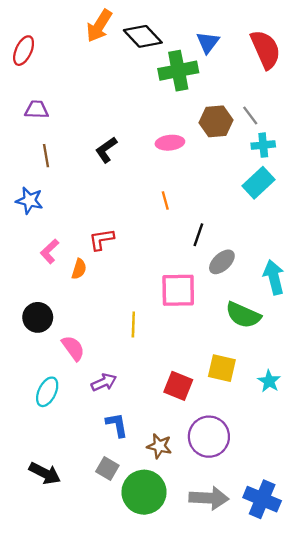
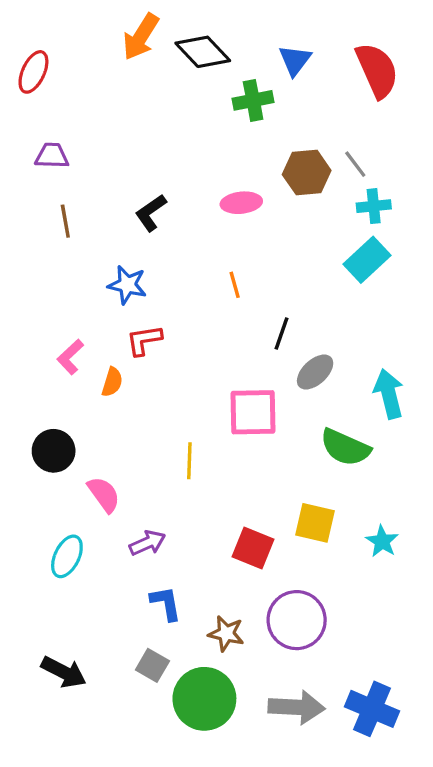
green cross: (178, 71) -> (253, 100), size x0.7
blue star: (29, 201) -> (127, 285), moved

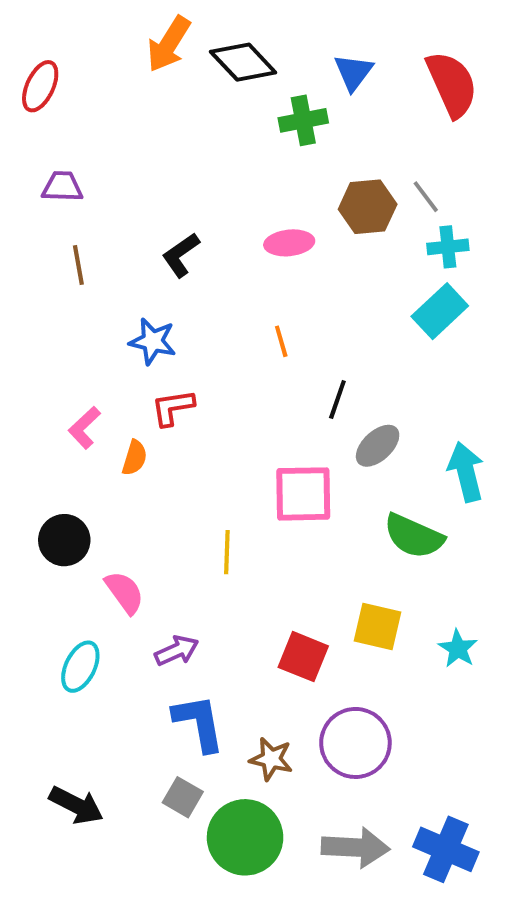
blue L-shape: (166, 603) -> (199, 723), size x1.4

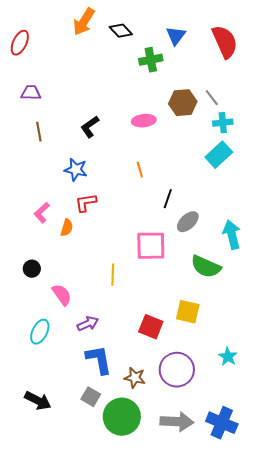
black diamond: (243, 62) -> (121, 31), size x0.7
black circle: (64, 540) -> (32, 269), size x0.7
cyan star: (458, 649) -> (228, 357), moved

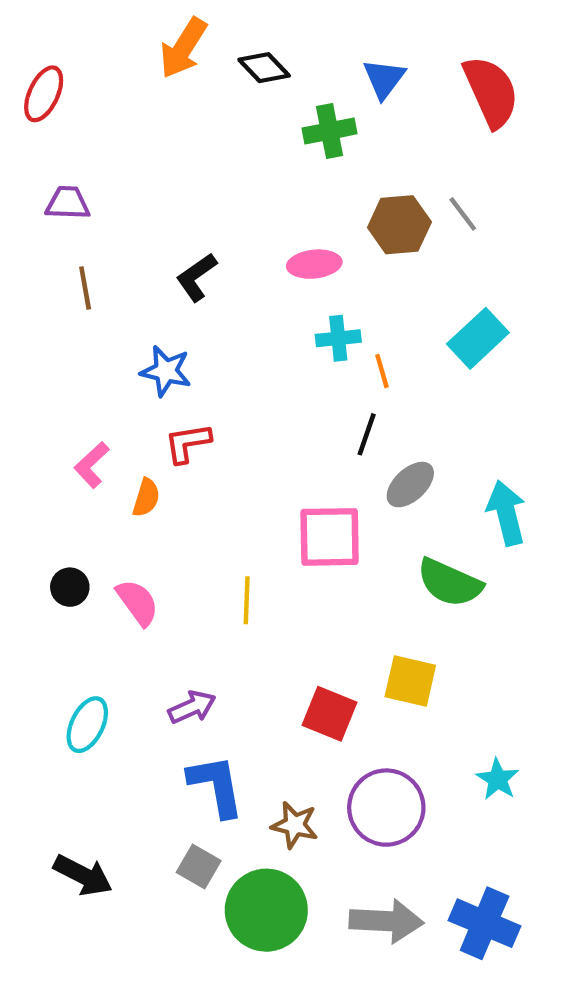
cyan cross: (223, 123) -> (338, 338), moved
orange line: (140, 170) -> (382, 371), moved
pink semicircle: (62, 295) -> (137, 602), moved

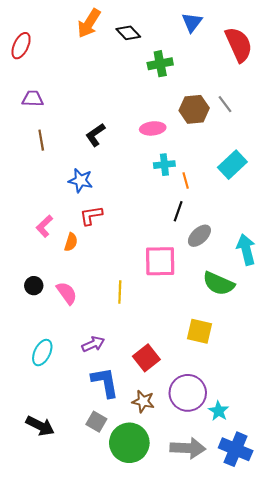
blue triangle: (384, 79) -> (192, 22), moved
red square: (330, 714) -> (146, 358), moved, turned 30
cyan star: (498, 779) -> (219, 411), moved

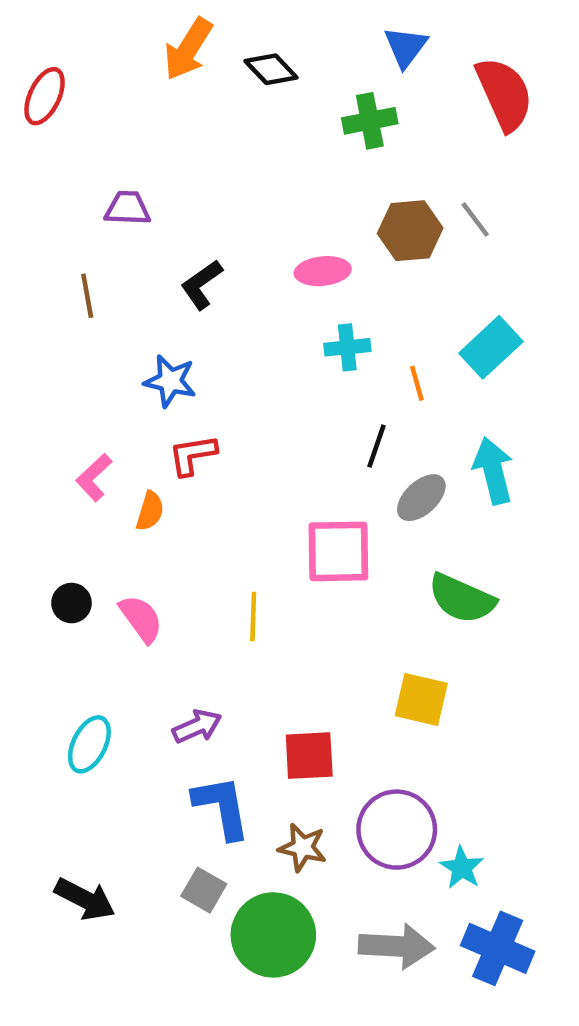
green cross: (160, 64) -> (370, 121), moved
purple trapezoid: (33, 99) -> (128, 208), moved
orange line: (186, 180) -> (417, 383), moved
cyan arrow: (246, 250) -> (493, 471), moved
red square: (146, 358) -> (309, 756), turned 35

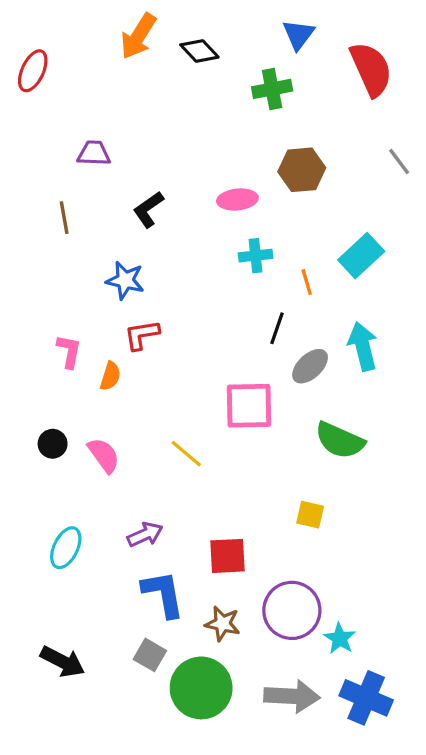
gray line: (475, 220) -> (399, 162), moved
pink L-shape: (94, 477) -> (69, 351), turned 144
yellow line: (253, 616) -> (186, 454), turned -52
yellow square: (421, 699) -> (310, 515), size x0.7

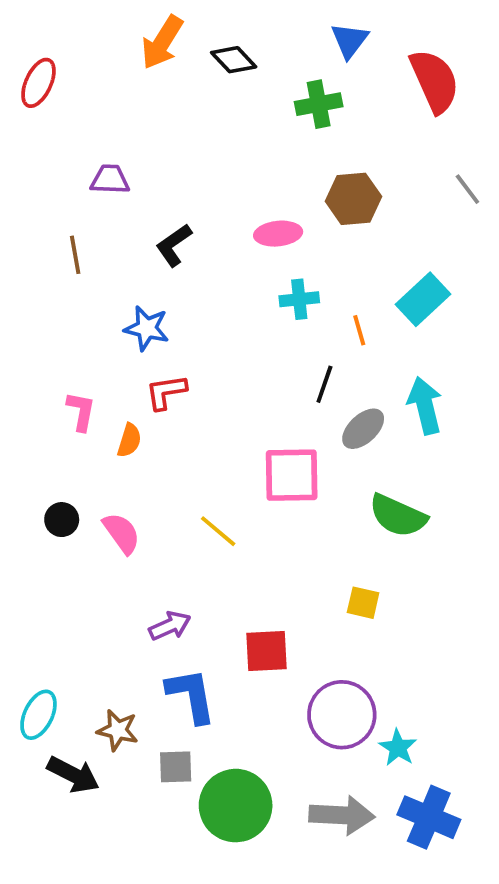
cyan ellipse: (66, 548) -> (38, 715), moved
brown star: (223, 624) -> (118, 730), moved
gray square: (150, 655) -> (176, 767), turned -32

